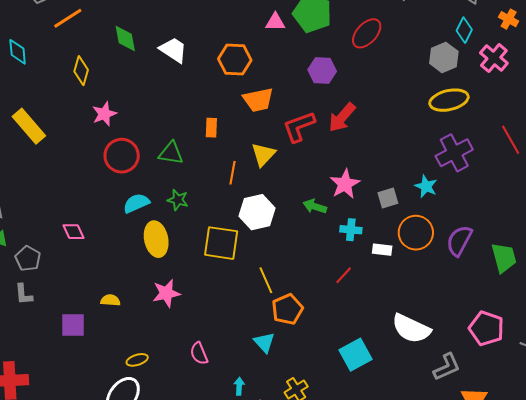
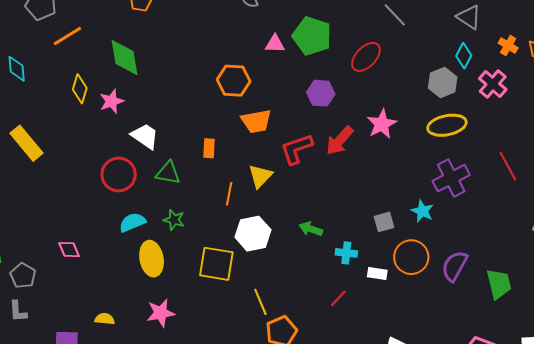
green diamond: (125, 38) -> (124, 57), size x1.4
white trapezoid: (173, 50) -> (145, 136), moved
pink star: (104, 114) -> (112, 101), moved
pink star: (345, 184) -> (382, 124), moved

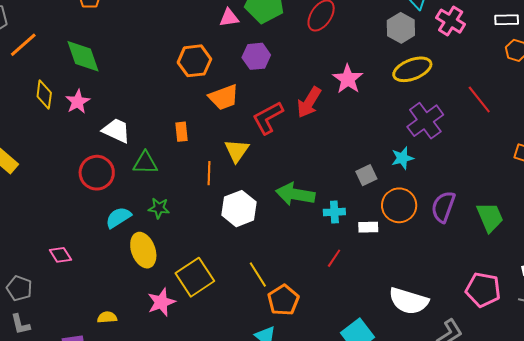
purple hexagon: (321, 93) -> (256, 56), moved
cyan star: (422, 211) -> (402, 158), turned -30
green arrow: (311, 229) -> (295, 194), size x1.6
yellow square: (216, 264) -> (195, 277), moved, turned -33

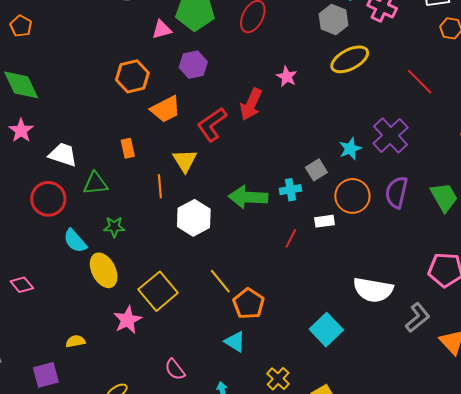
pink star: (348, 79) -> (287, 77), size x0.7
purple cross: (425, 121) -> (391, 135), moved
cyan cross: (334, 212) -> (290, 190), moved
cyan semicircle: (118, 217) -> (75, 241), turned -92
red line: (334, 258) -> (291, 238), moved

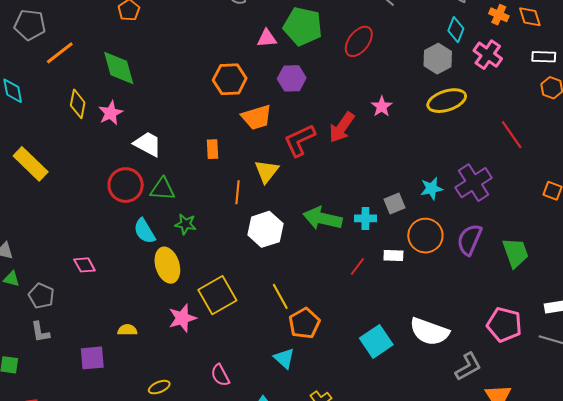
green triangle: (95, 183) -> (163, 189), moved
cyan square: (326, 330) -> (376, 341), moved

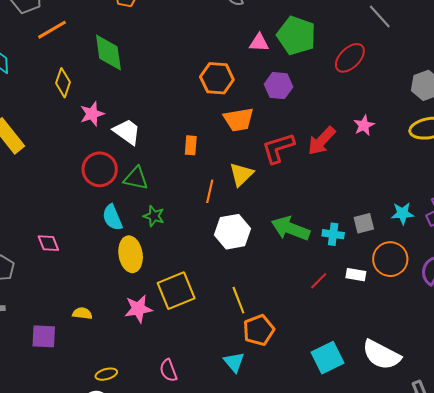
pink star: (111, 113) -> (92, 114), moved

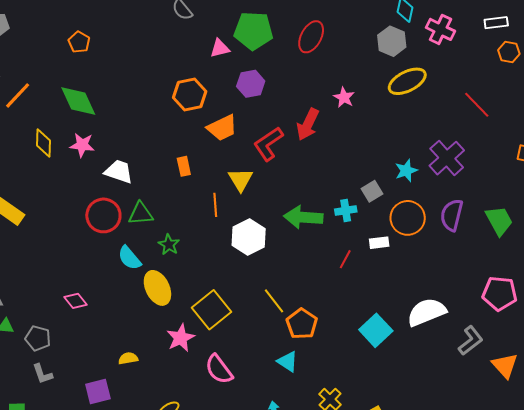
pink star: (92, 114) -> (82, 145), moved, turned -30
green star: (154, 216) -> (169, 245), turned 30
white semicircle: (381, 355) -> (427, 312), turned 147
pink semicircle: (168, 370) -> (219, 369), moved, size x1.4

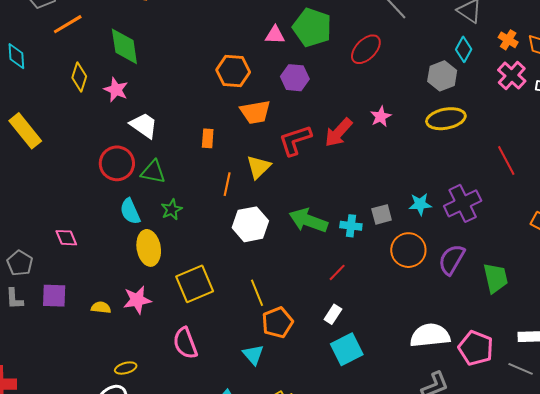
pink cross: (441, 29) -> (512, 76), moved
white rectangle: (379, 243) -> (333, 314), moved, turned -66
white semicircle: (427, 312) -> (430, 335), moved
pink star: (181, 338) -> (137, 300), moved
purple square: (98, 391) -> (54, 296), moved

